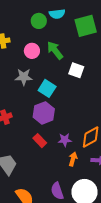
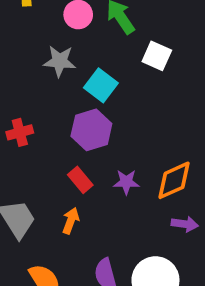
orange arrow: (73, 159) -> (71, 221), moved

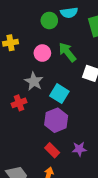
gray star: (60, 61) -> (34, 81), turned 30
red cross: (20, 132) -> (19, 103), moved

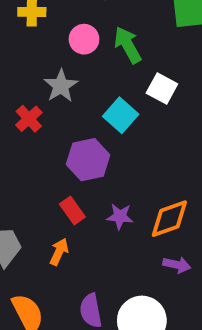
cyan square: (59, 94) -> (121, 115), moved
red cross: (19, 103) -> (29, 119), turned -32

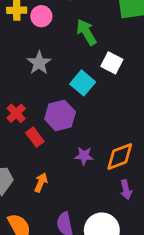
pink circle: (84, 39) -> (41, 16), moved
red cross: (29, 119) -> (16, 113), moved
red rectangle: (72, 210) -> (35, 137), moved
purple arrow: (177, 265) -> (126, 190), turned 66

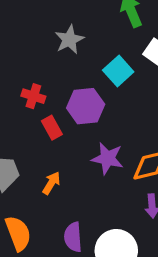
red cross: (16, 113) -> (33, 96), turned -36
purple star: (84, 156) -> (108, 158), size x1.4

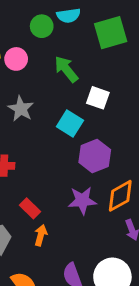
purple hexagon: (86, 106) -> (95, 156), moved
red rectangle: (52, 128) -> (30, 208), moved

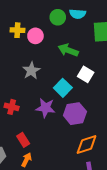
green arrow: (66, 69) -> (68, 50), turned -42
purple star: (82, 200) -> (46, 108), moved

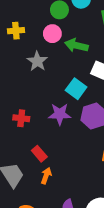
pink circle: (35, 36) -> (52, 34), moved
gray star: (31, 71) -> (37, 61), moved

